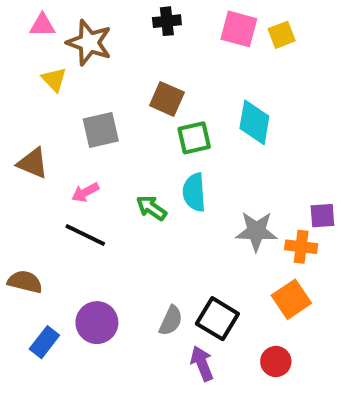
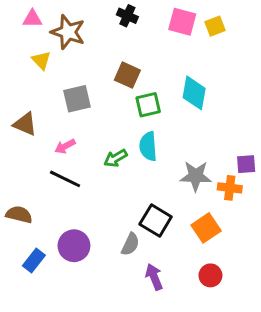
black cross: (167, 21) -> (127, 16), turned 30
green arrow: (151, 208) -> (116, 158), turned -65
orange square: (291, 299) -> (206, 228), moved
black square: (217, 319) -> (156, 221), moved

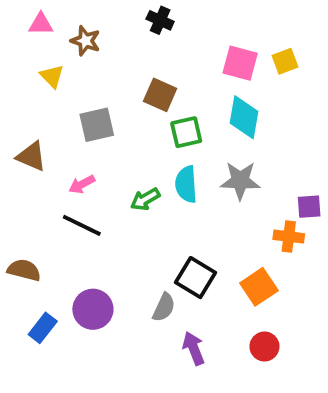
pink square: (182, 22) -> (240, 63), moved
yellow square: (215, 26) -> (285, 61), moved
brown star: (68, 32) -> (86, 41), size x0.7
gray star: (196, 176) -> (240, 181), moved

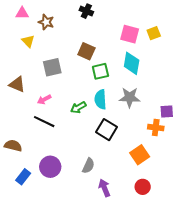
black square: (196, 278) -> (106, 130), moved

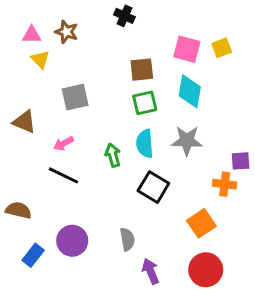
pink triangle: (22, 13) -> (32, 35), moved
brown square: (86, 51) -> (142, 70), moved, turned -30
green arrow: (78, 107) -> (113, 155), turned 105
gray semicircle: (88, 166) -> (127, 239), turned -35
red circle: (143, 187) -> (206, 270), size x1.5

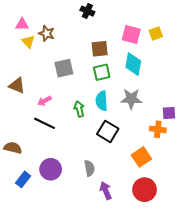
brown star: (66, 32) -> (47, 33), moved
gray square: (75, 97) -> (64, 68), moved

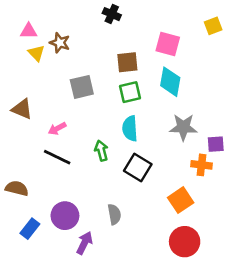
yellow square: (156, 33) -> (213, 26), moved
gray star: (131, 99) -> (183, 127), moved
green arrow: (79, 109) -> (101, 151), moved
purple arrow: (106, 191) -> (84, 243), moved, turned 48

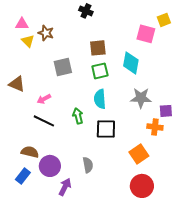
pink square: (168, 44) -> (146, 34), moved
black square: (138, 168) -> (106, 129), turned -30
brown semicircle: (17, 188) -> (30, 152), moved

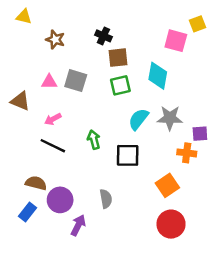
black cross: (86, 11) -> (103, 36), moved
pink triangle: (22, 24) -> (49, 82), moved
yellow triangle: (28, 41) -> (24, 17), moved, turned -32
gray square: (63, 67) -> (76, 81), turned 30
cyan semicircle: (100, 99) -> (138, 119), moved, turned 42

